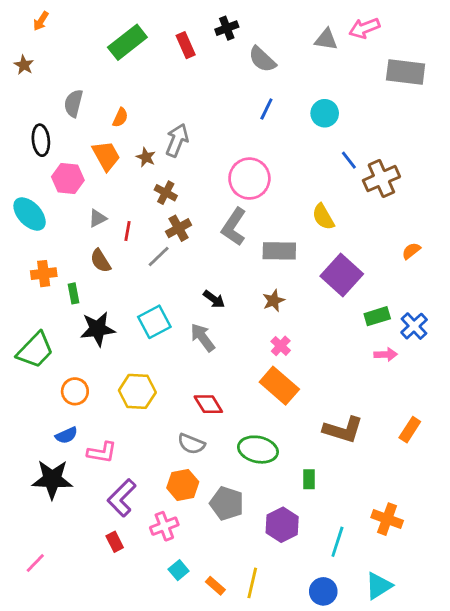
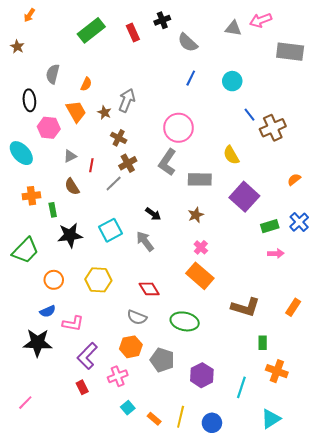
blue cross: (414, 326) -> (299, 222), moved
green rectangle: (309, 479) -> (263, 343), moved
blue circle: (323, 591) -> (212, 423), moved

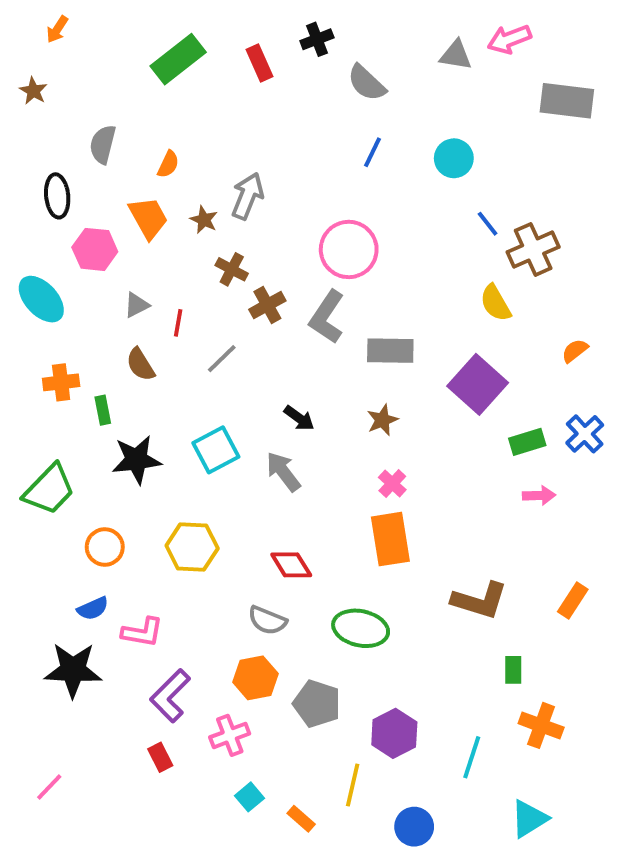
yellow semicircle: (231, 155) -> (495, 303), moved
brown cross: (128, 163) -> (267, 305), moved
orange rectangle: (200, 276) -> (390, 539), turned 40
yellow line: (181, 417) -> (353, 785), moved

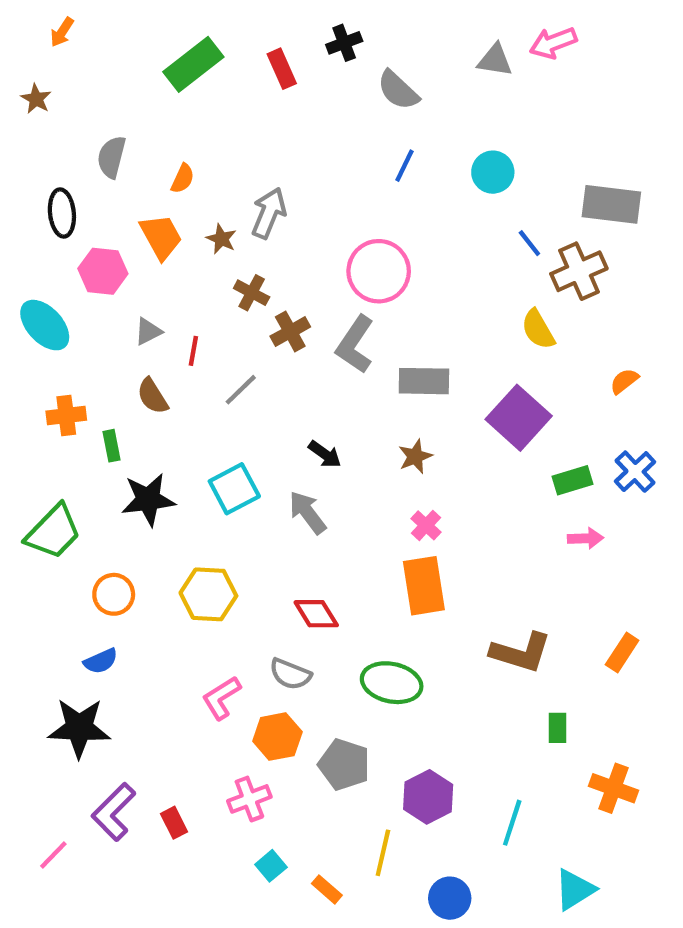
gray rectangle: (567, 101) -> (611, 204), moved
pink L-shape: (142, 632) -> (221, 698), moved, turned 138
purple L-shape: (170, 696) -> (114, 812), moved
orange cross: (541, 725) -> (613, 788), moved

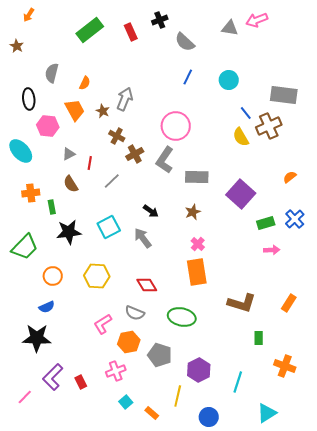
yellow semicircle: (538, 329) -> (241, 137), moved

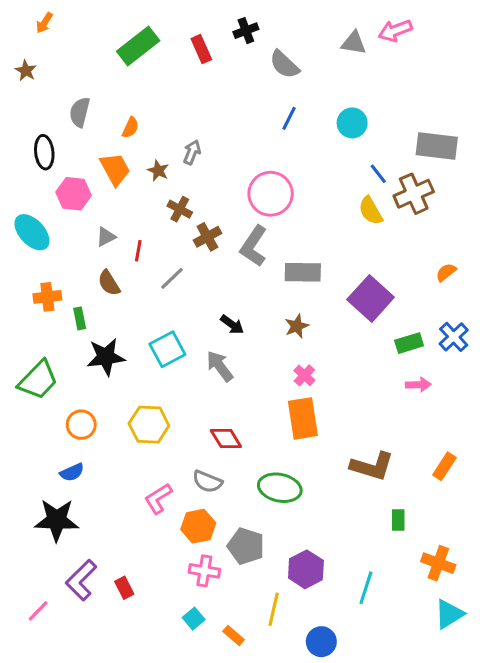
gray arrow: (125, 99) -> (192, 152), size x0.7
pink cross: (116, 371) -> (204, 571), moved, turned 30
cyan triangle: (267, 413) -> (449, 614), moved

